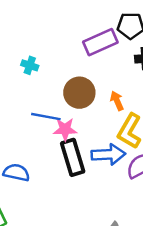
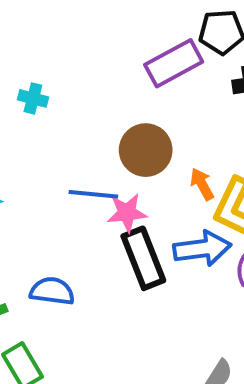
cyan cross: (30, 65) -> (33, 98), moved
orange arrow: (117, 101) -> (202, 184), moved

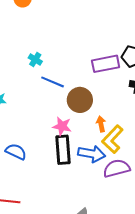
blue line: (93, 194) -> (53, 82), moved

